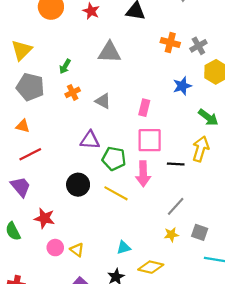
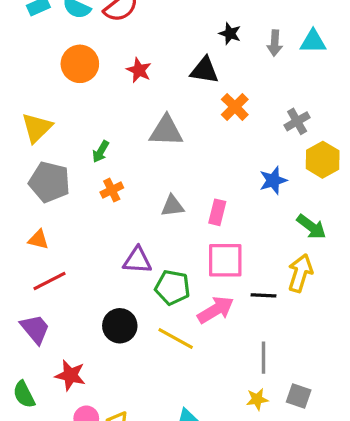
orange cross: (170, 43) -> (235, 107), moved, turned 30
gray triangle: (103, 101) -> (172, 206), moved, turned -35
pink arrow: (143, 174) -> (216, 310), turned -120
gray line: (176, 206) -> (264, 358), turned -42

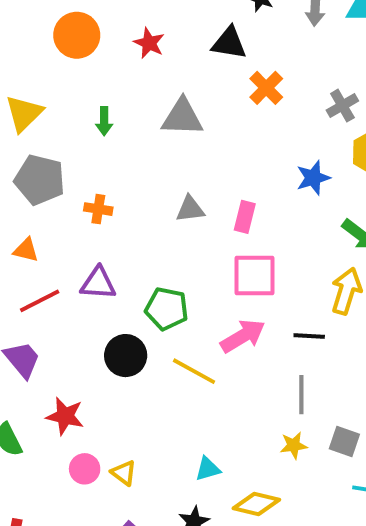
green arrow: (101, 152) -> (104, 121), moved, turned -30
orange cross: (112, 190) -> (98, 209), moved, turned 35
purple triangle: (137, 260) -> (98, 283), moved
green pentagon: (172, 287) -> (167, 309), moved
black line: (264, 295) -> (309, 336), moved

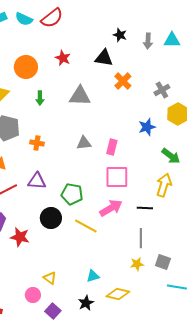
orange circle: (77, 35) -> (26, 67), moved
red star: (65, 416) -> (20, 237), moved
pink circle: (85, 469) -> (33, 295), moved

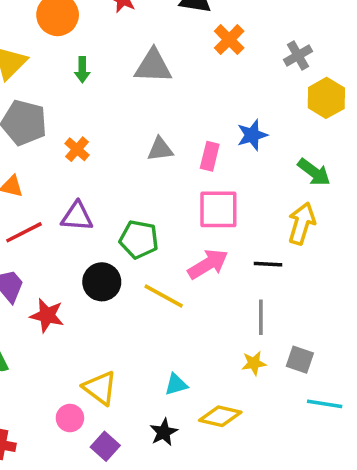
blue star: (147, 127) -> (252, 135), moved
orange cross: (37, 143) -> (77, 149), turned 32
yellow triangle: (50, 278) -> (100, 388), size x1.5

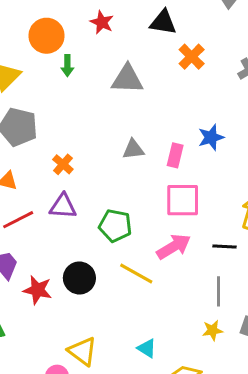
green arrow: (82, 70) -> (67, 66), moved
orange cross: (77, 149) -> (63, 164), moved
black circle: (102, 282) -> (79, 278), moved
cyan triangle: (176, 384) -> (147, 348), turned 48

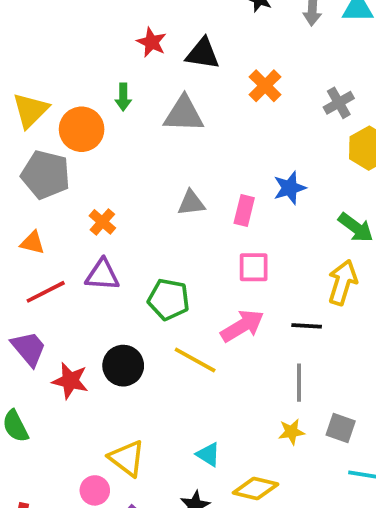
black triangle: (163, 22) -> (203, 54), moved
orange circle: (47, 36) -> (82, 129), moved
green arrow: (67, 66) -> (123, 97), moved
pink square: (183, 200) -> (254, 267), size x0.7

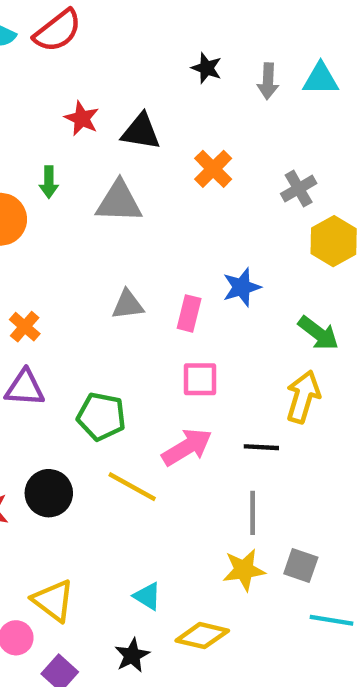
yellow star: (291, 432) -> (244, 570), size x1.4

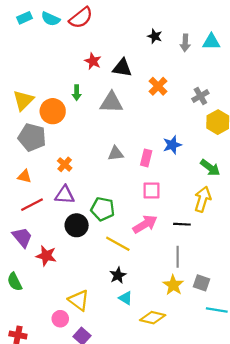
black circle: (49, 493) -> (77, 225), moved
yellow star: (244, 570) -> (173, 285), turned -30
black star: (132, 655) -> (118, 275), moved

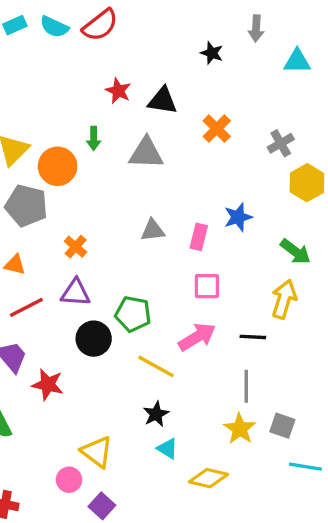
gray arrow: (185, 43) -> (256, 28), moved

